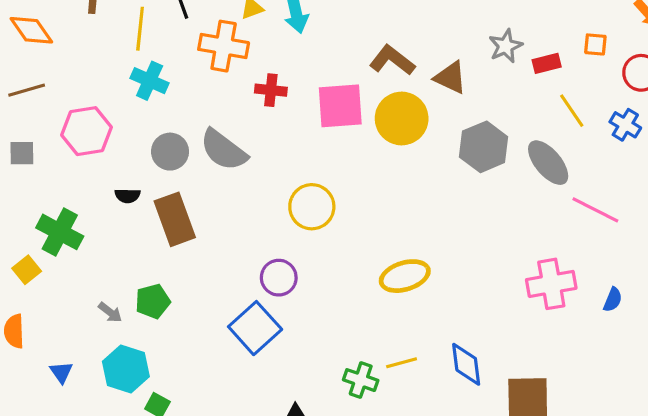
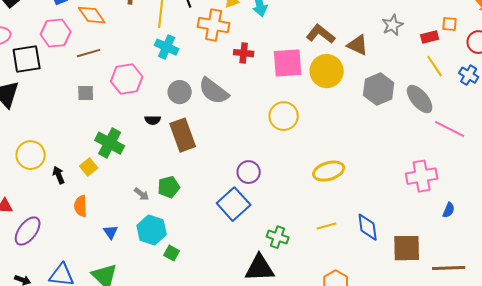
red rectangle: (547, 63) -> (430, 37), moved
yellow circle: (312, 207) -> (284, 116), moved
blue semicircle: (613, 300) -> (449, 210), moved
green cross: (361, 380) -> (278, 237), moved

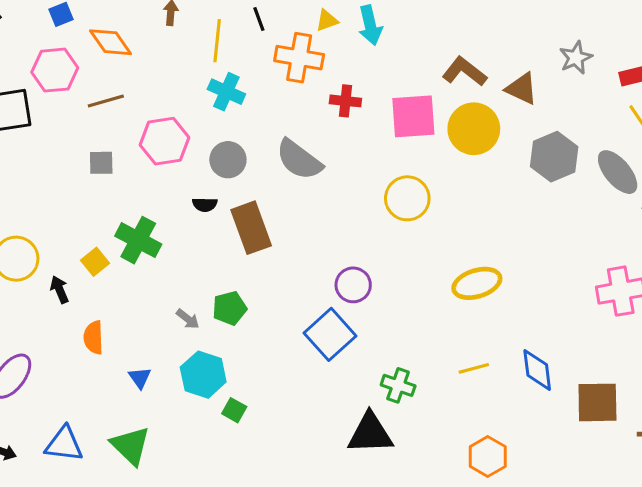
gray circle: (180, 92) -> (228, 160), moved
yellow square: (89, 167) -> (95, 262), moved

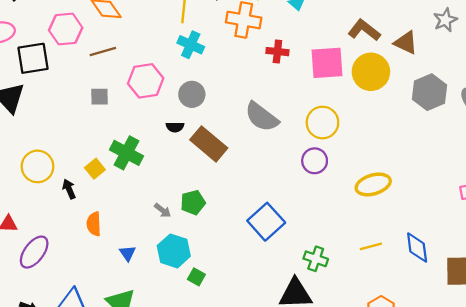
gray semicircle: (299, 160) -> (262, 117), moved
brown rectangle: (251, 228) -> (209, 144), turned -30
purple circle: (353, 285) -> (315, 161), moved

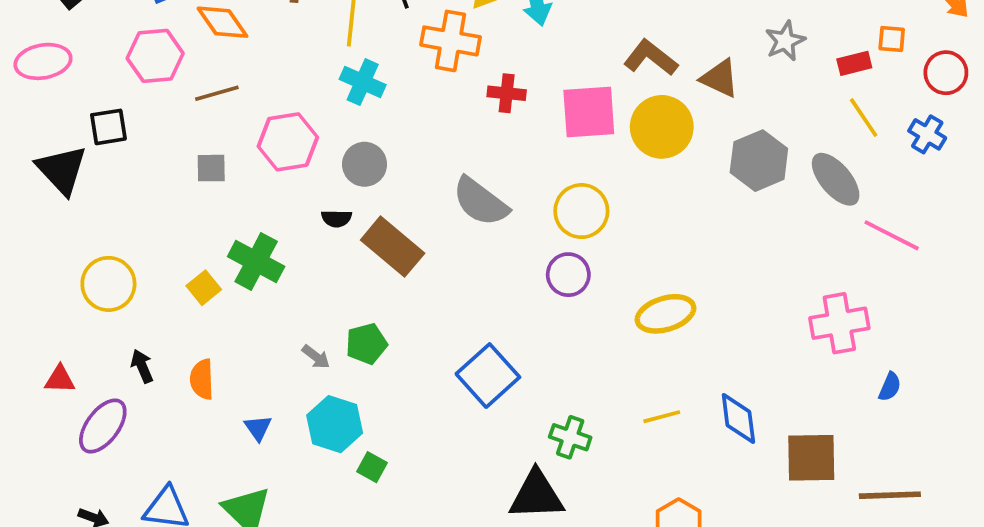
black square: (33, 58) -> (108, 127), moved, size x0.7
black arrow: (69, 189) -> (142, 366), moved

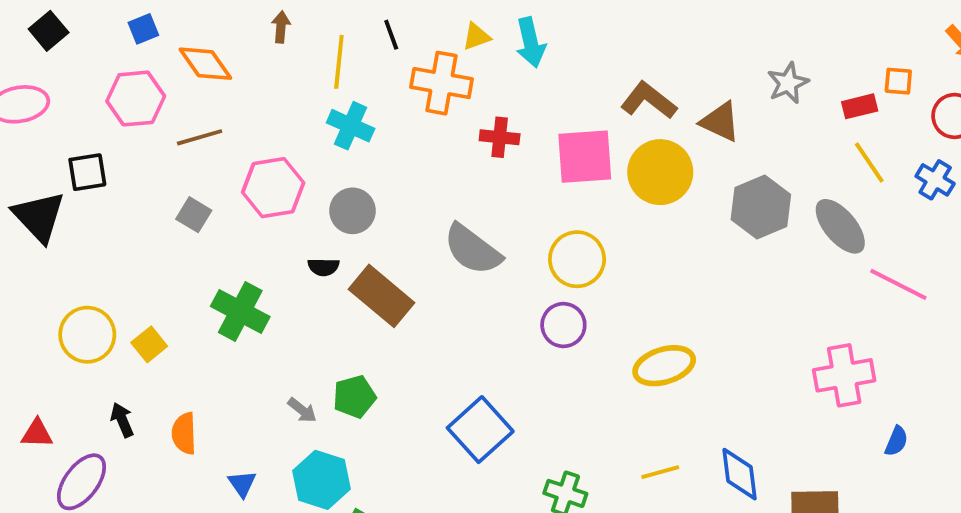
gray square: (211, 168) -> (194, 215), turned 32
yellow square: (204, 288) -> (149, 344), moved

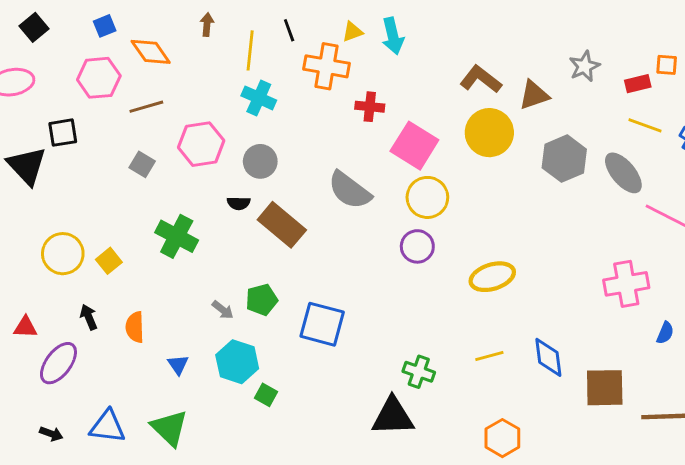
brown triangle: (720, 122) -> (534, 95), turned -44
pink square: (585, 157) -> (414, 146), moved, turned 36
yellow line: (869, 162) -> (645, 125), turned -36
blue square: (480, 430) -> (322, 324), moved, turned -33

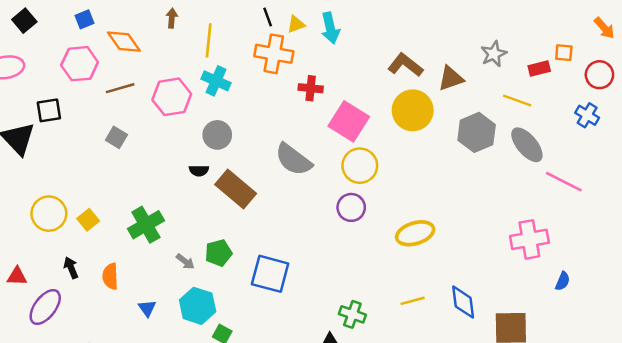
black line: (289, 30) -> (268, 17), moved
yellow line: (645, 125) -> (517, 101), moved
pink hexagon: (201, 144) -> (172, 97), moved
green cross: (177, 236) -> (146, 225), moved, turned 32

